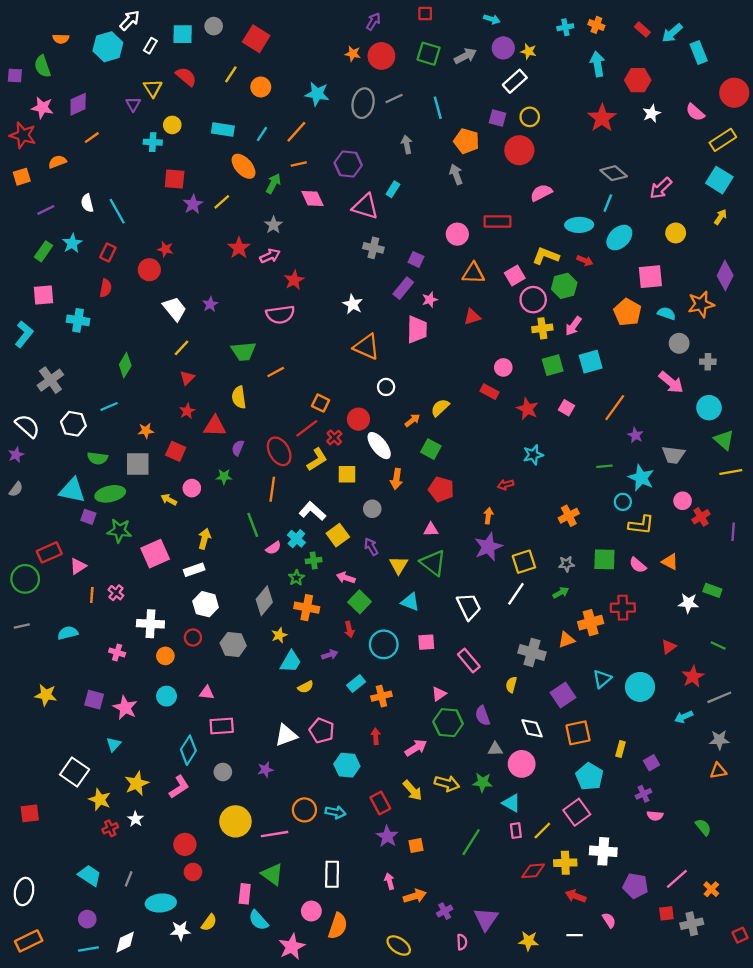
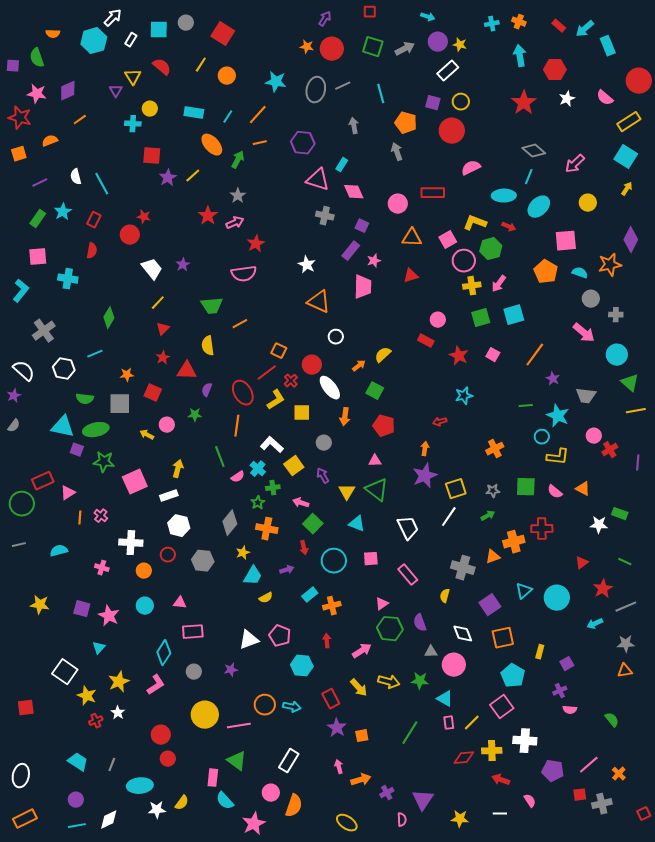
pink diamond: (312, 198) -> (354, 192), moved
white rectangle: (332, 874) -> (289, 761), turned 30

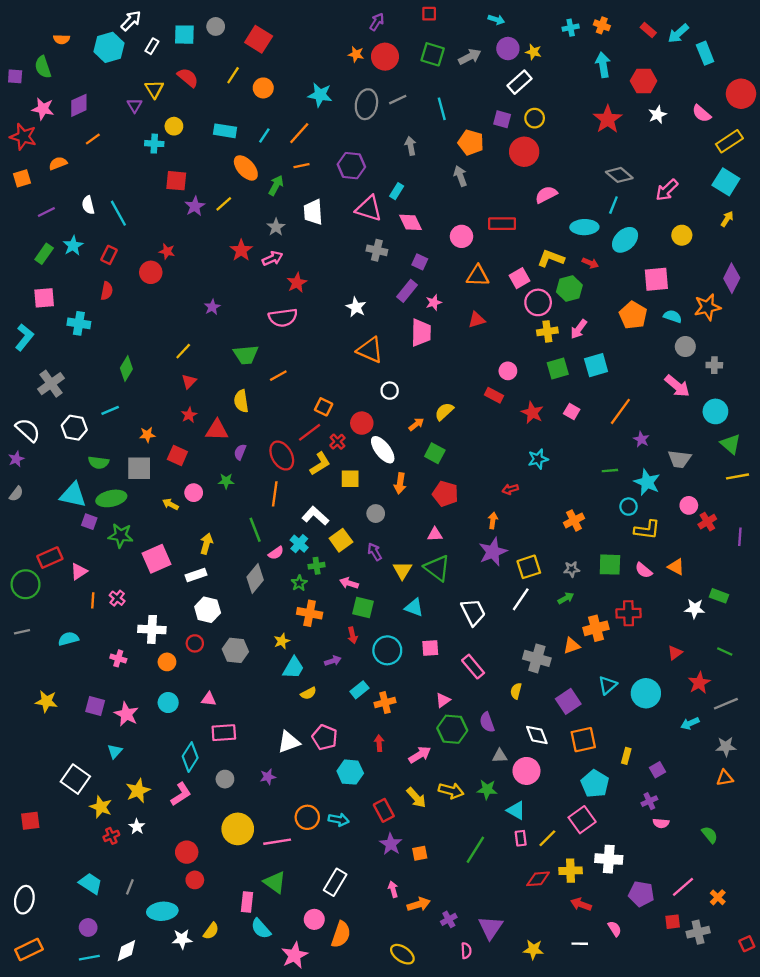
white trapezoid: (152, 269) -> (313, 212), moved, turned -145
gray diamond: (230, 523) -> (255, 578), moved
green square: (313, 524) -> (363, 607), turned -30

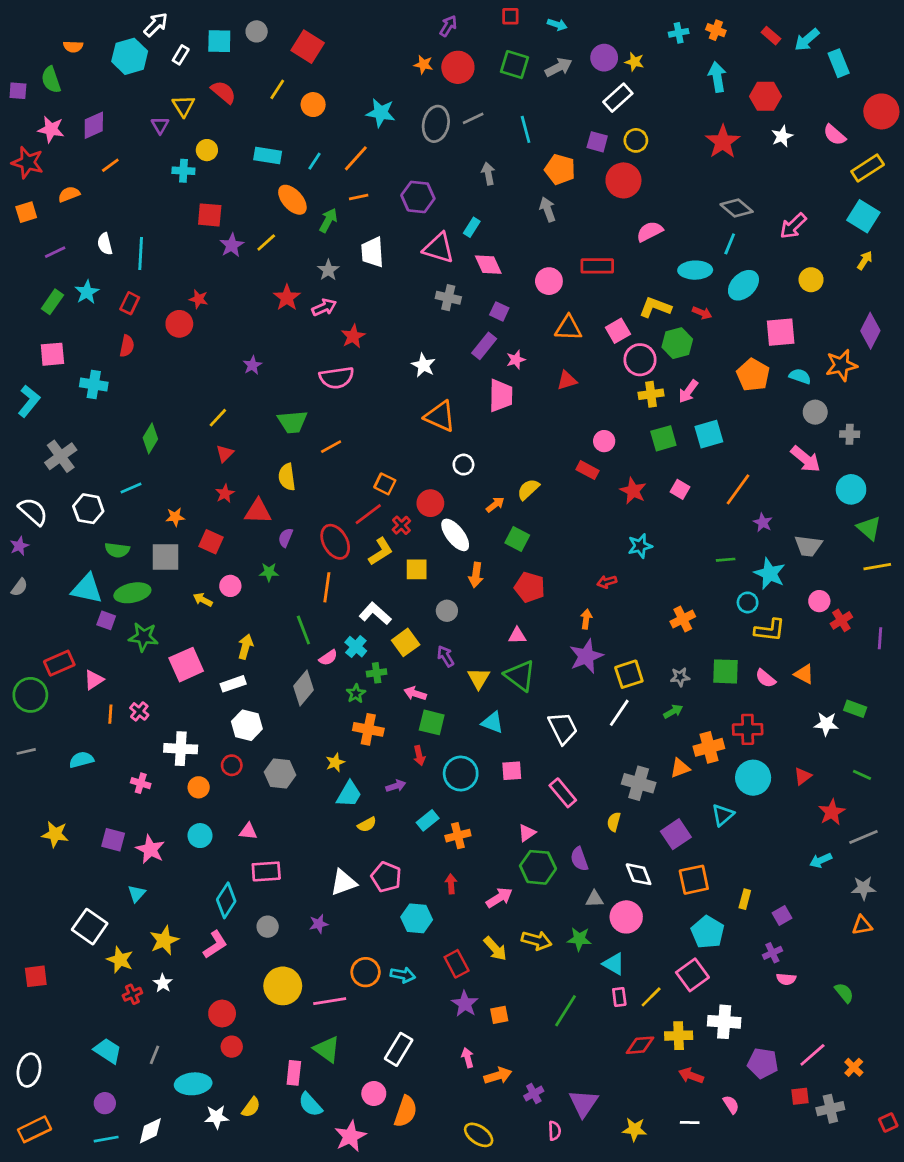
cyan arrow: (496, 20) -> (557, 25), moved
cyan line: (118, 213) -> (141, 254), turned 32
cyan circle: (646, 693) -> (753, 778), moved

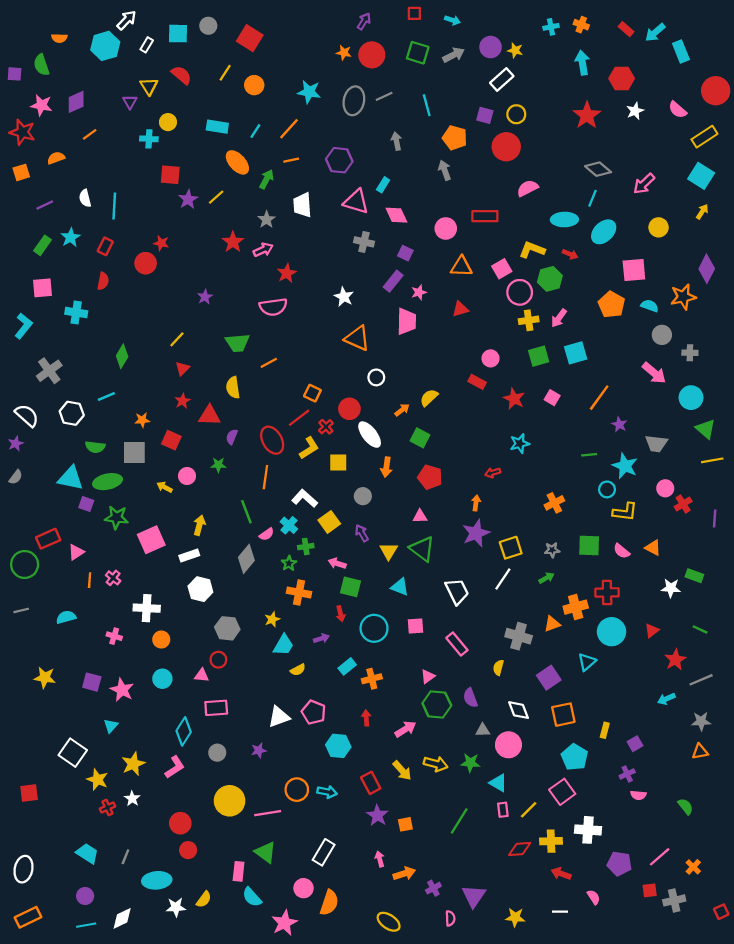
red circle: (232, 765) -> (218, 660), moved

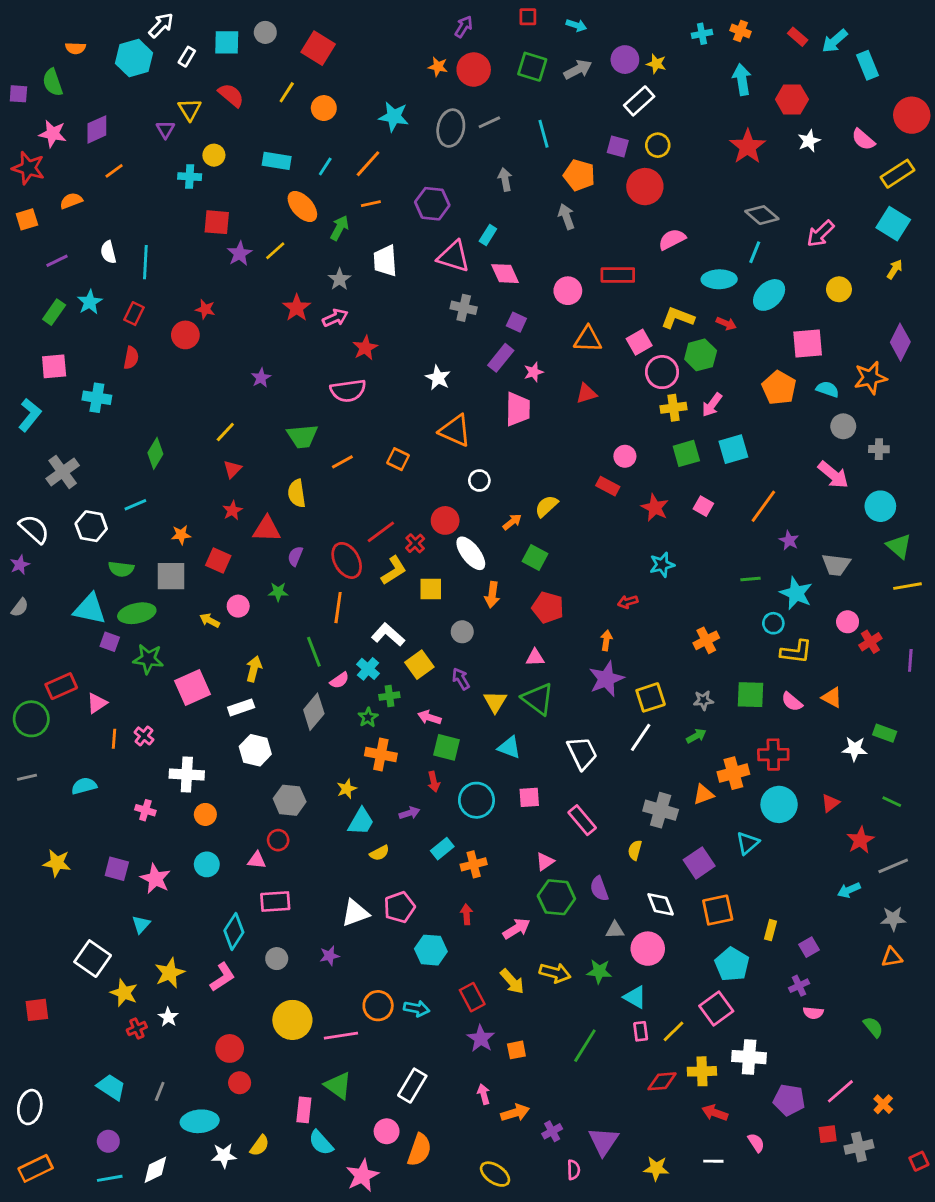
orange square: (312, 393) -> (398, 459), moved
pink pentagon: (314, 712) -> (399, 907), turned 30

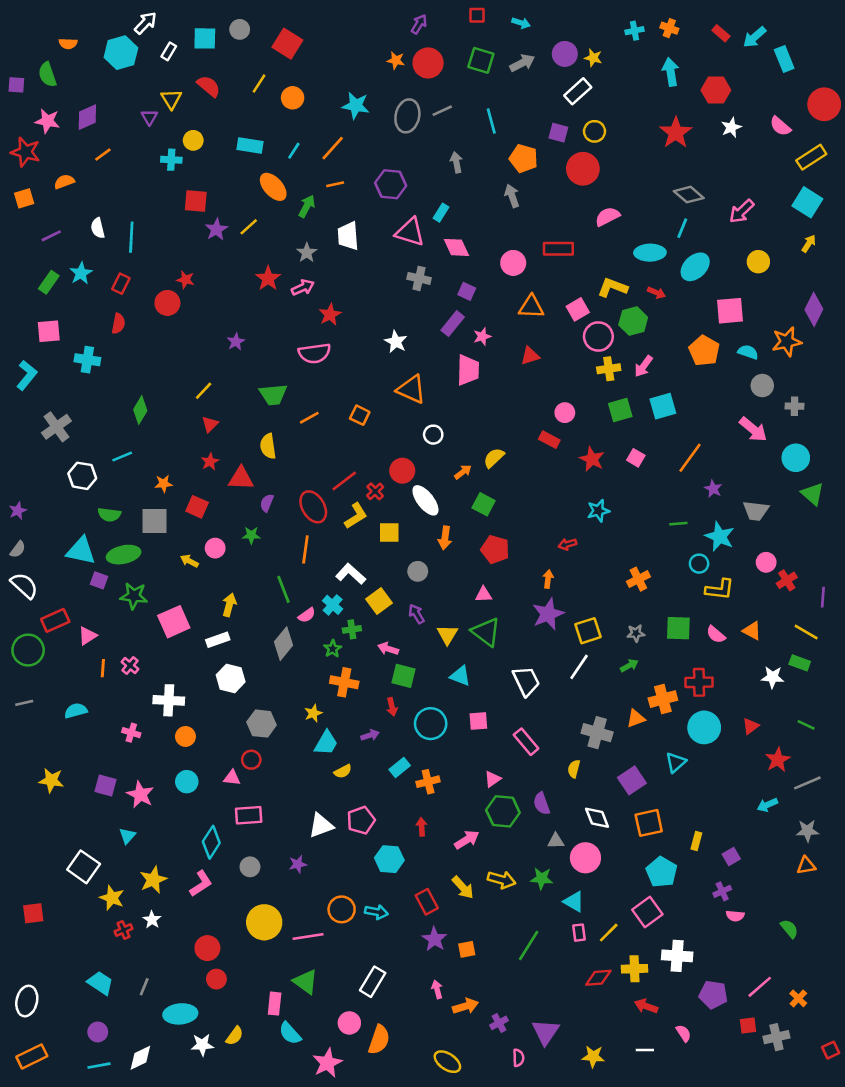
white semicircle: (34, 529) -> (24, 586), moved
yellow line: (907, 586) -> (806, 632), moved, turned 40

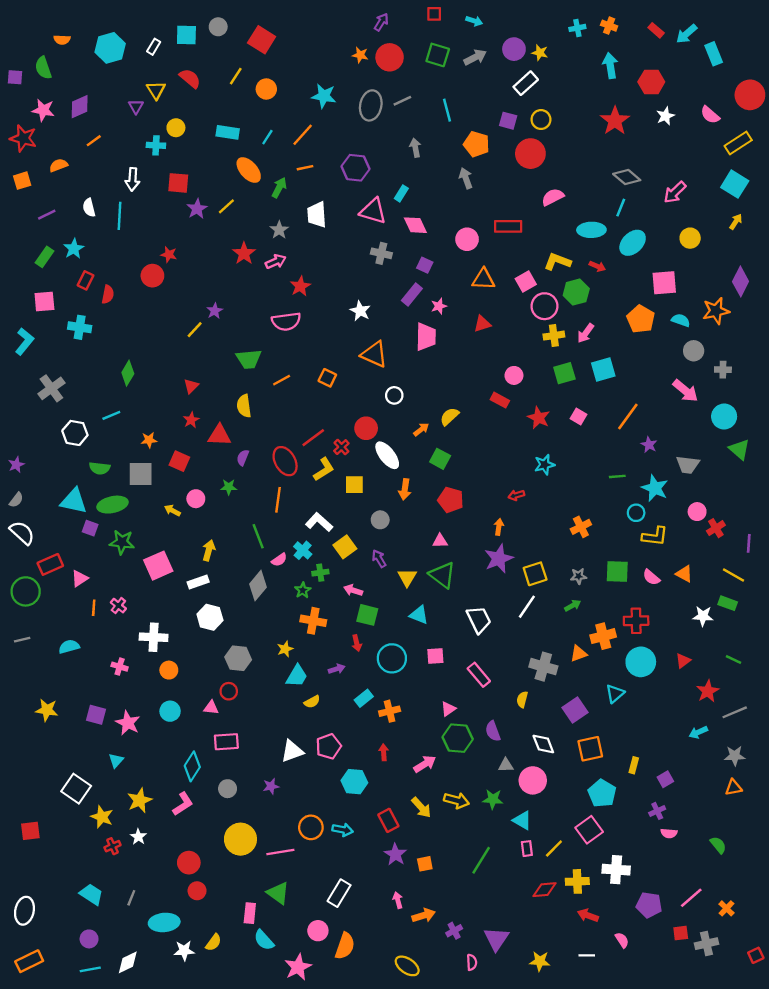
white arrow: (145, 23) -> (132, 179), moved, turned 140
red rectangle: (121, 284) -> (86, 280), moved
yellow line: (204, 391) -> (195, 330), moved

